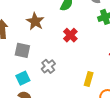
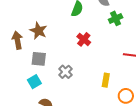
brown star: (35, 21) -> (38, 31), moved
cyan square: (23, 78) -> (34, 82), moved

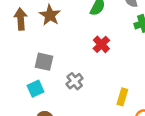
brown star: (38, 31) -> (50, 15), moved
brown arrow: (17, 40) -> (21, 19), moved

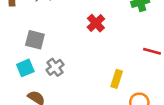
gray cross: (75, 81) -> (55, 67), moved

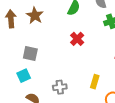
gray cross: (55, 67) -> (60, 87), moved, turned 32

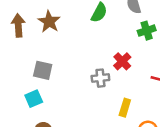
red cross: (77, 39) -> (122, 61), moved
gray cross: (60, 87) -> (100, 78), moved

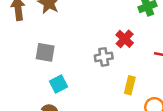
cyan square: (34, 99) -> (59, 84), moved

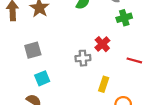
gray square: (45, 52) -> (33, 50), turned -30

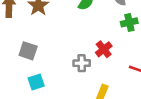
gray square: (33, 50) -> (28, 51), turned 30

